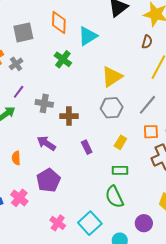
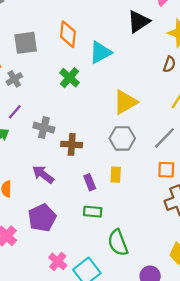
yellow rectangle: (120, 142) -> (116, 175), moved, turned -32
green rectangle: (120, 170) -> (93, 212), moved
pink cross: (58, 223) -> (58, 261), moved

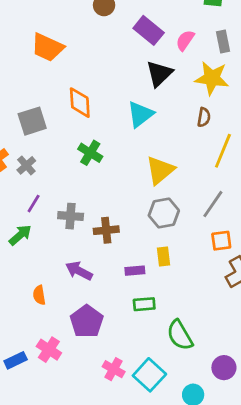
cyan triangle: (100, 52) -> (140, 114), moved
purple rectangle: (90, 182) -> (135, 271), turned -63

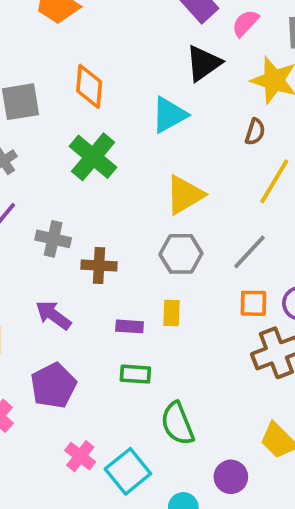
green cross: (90, 153) -> (93, 157), size x1.4

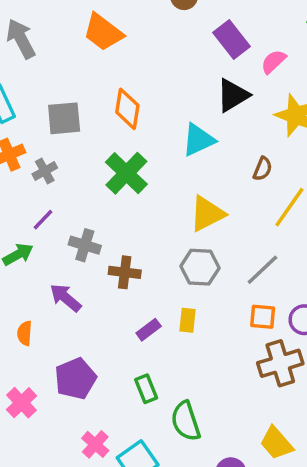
brown semicircle: (255, 132) -> (263, 169), moved
purple arrow: (53, 315) -> (65, 298), moved
purple rectangle: (130, 326) -> (149, 330), turned -45
green rectangle: (135, 374) -> (146, 389), moved, turned 60

